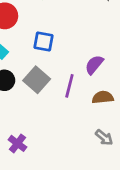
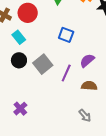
blue square: (44, 42) -> (66, 35), moved

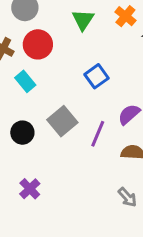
blue square: (66, 35) -> (96, 76), turned 35
black circle: (19, 60) -> (22, 133), moved

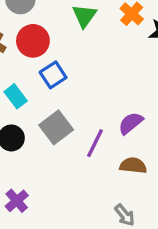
blue square: (96, 76) -> (53, 75), moved
cyan rectangle: (25, 81) -> (16, 96), moved

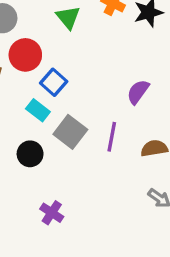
cyan rectangle: (16, 96) -> (38, 110), moved
purple semicircle: (131, 123) -> (138, 92), moved

